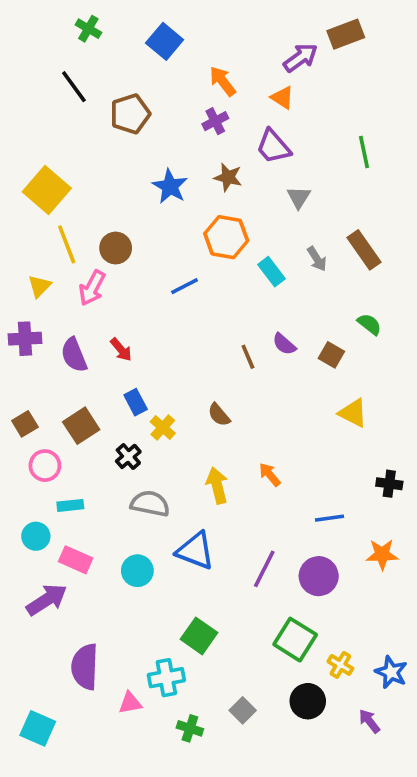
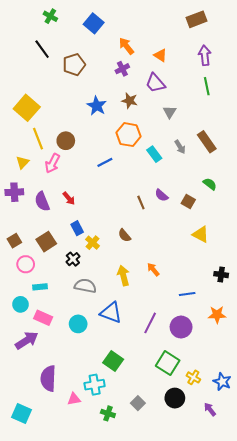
purple arrow: (301, 58) -> (205, 55), moved, turned -60

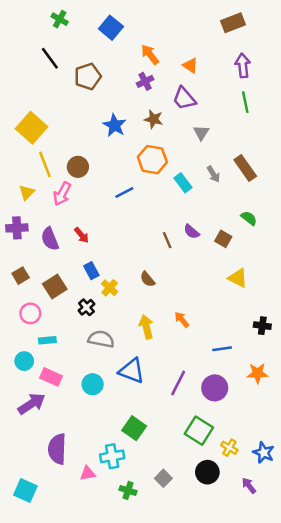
brown square: (14, 241) -> (21, 276), moved

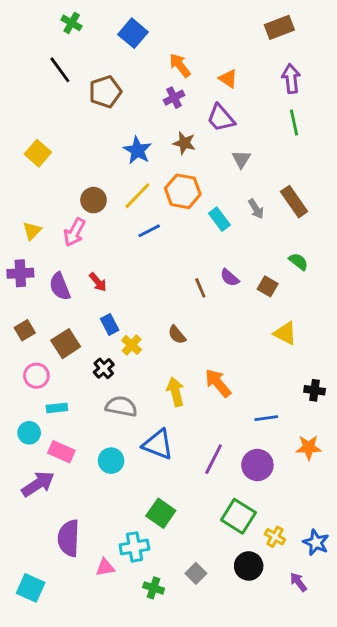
yellow square: (32, 128) -> (38, 153), size x0.7
yellow line: (45, 164) -> (137, 196), moved, turned 65
orange arrow: (182, 320) -> (218, 383), size x1.5

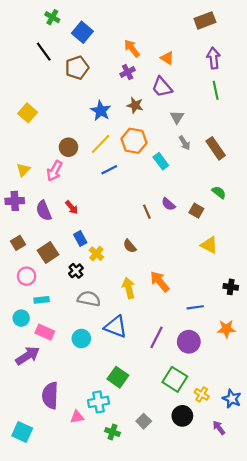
blue square: (133, 33) -> (82, 32), moved
gray arrow: (256, 209) -> (184, 143), moved

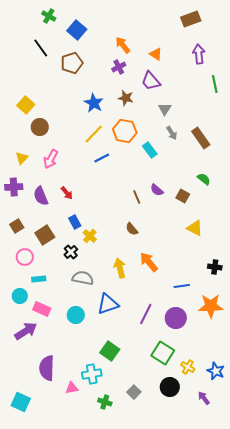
green line: (216, 90) -> (215, 84), moved
brown circle: (68, 147) -> (40, 127), moved
brown semicircle: (130, 246) -> (132, 229), moved
blue triangle: (116, 327) -> (108, 304), turned -40
orange star: (226, 329) -> (211, 306), size x1.4

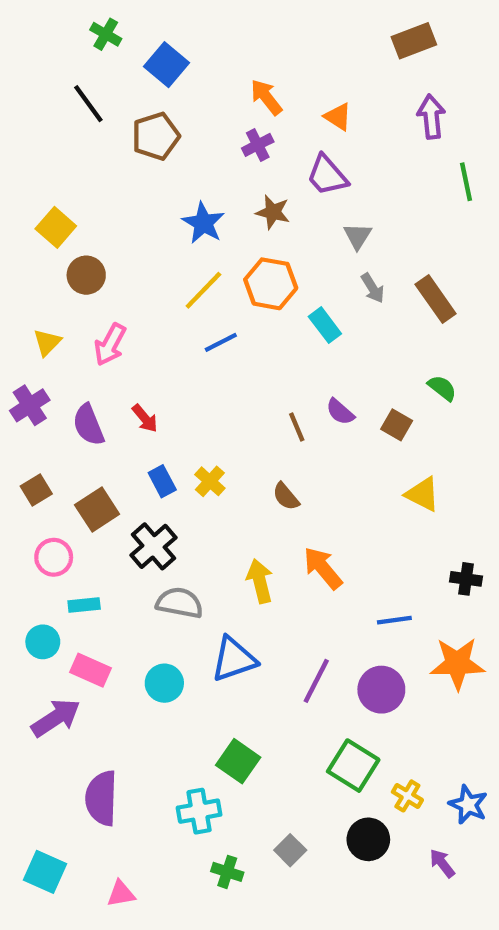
purple cross: (14, 187) -> (30, 405), turned -30
yellow cross: (90, 236) -> (210, 481), moved
black cross: (71, 252) -> (153, 546), size x1.5
pink triangle: (72, 388) -> (121, 894), moved

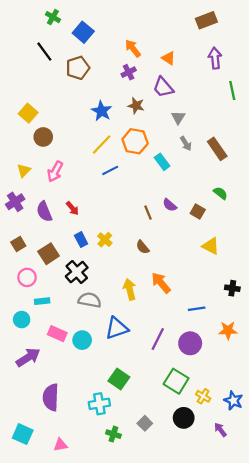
orange star: (457, 664) -> (228, 330), size x0.7
pink rectangle: (91, 670) -> (57, 334), moved

